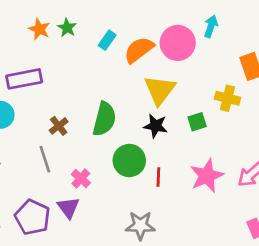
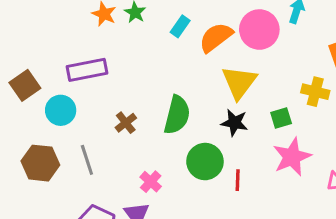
gray line: (45, 159) -> (87, 160), moved
pink star: (207, 176) -> (292, 157), moved

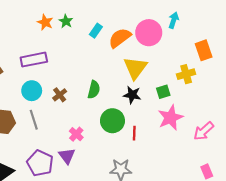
yellow cross: (315, 92) -> (186, 74), turned -30
cyan circle: (61, 110) -> (32, 91), moved
green semicircle: (177, 115) -> (94, 90), size x0.7

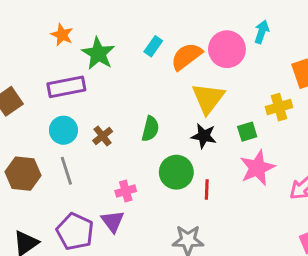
green star: (66, 21) -> (98, 54), moved, size x1.6
orange star: (45, 22) -> (62, 35), moved
pink cross: (76, 134) -> (126, 191), turned 32

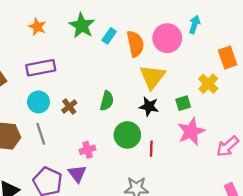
green star: (98, 54) -> (82, 26), moved
orange semicircle: (186, 56) -> (135, 44), turned 115
yellow cross: (279, 107) -> (208, 84), turned -30

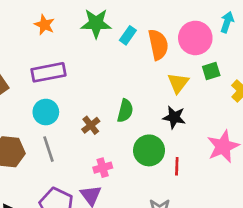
green star: (82, 26) -> (96, 23), turned -30
yellow triangle: (152, 77) -> (178, 83), size x0.7
green square: (183, 103) -> (211, 71), moved
brown cross: (69, 106) -> (91, 125), moved

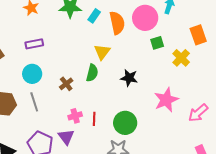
purple rectangle: (48, 72) -> (34, 44), size x0.7
yellow triangle: (178, 83) -> (102, 52), moved
green circle: (149, 150) -> (125, 123), moved
red line: (177, 166) -> (94, 119), moved

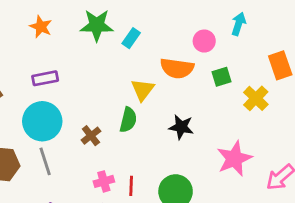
pink circle: (145, 18) -> (204, 41), size x0.6
orange semicircle: (117, 23) -> (177, 68), moved, turned 110
cyan circle: (32, 74) -> (42, 121), size x1.4

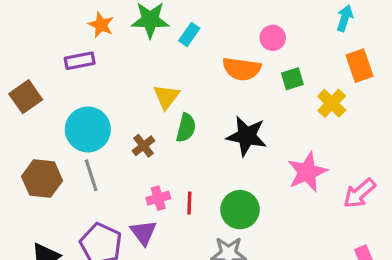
cyan arrow: (239, 24) -> (345, 18), moved
orange star: (41, 27) -> (101, 25), moved
purple rectangle: (45, 78) -> (80, 61), moved
yellow triangle: (143, 90) -> (166, 97), moved
black star: (181, 127) -> (247, 136), size x1.4

